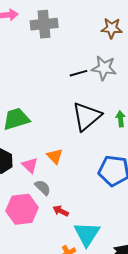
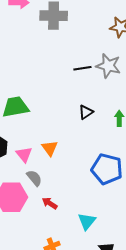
black triangle: (87, 116) -> (86, 112), size x0.5
cyan triangle: (87, 234) -> (87, 221), moved, size x0.7

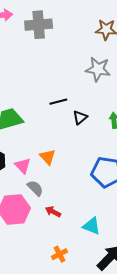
black line: (82, 68) -> (58, 102), moved
cyan triangle: (87, 221) -> (92, 226), turned -42

